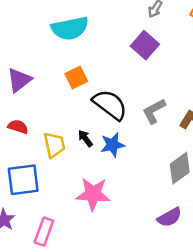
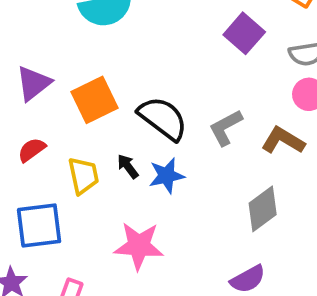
purple square: (145, 45) -> (244, 33), moved
orange square: (76, 78) -> (94, 100), moved, size x1.4
red semicircle: (18, 127) -> (32, 150), turned -54

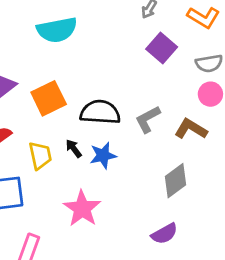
black semicircle: (163, 118) -> (100, 112), turned -33
pink star: (139, 246) -> (82, 209), turned 30

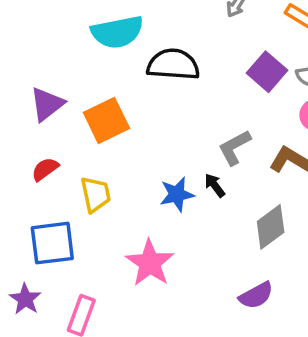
purple square: (162, 48) -> (267, 72), moved
black semicircle: (100, 112) -> (173, 64), moved
black arrow: (74, 149) -> (215, 185), moved

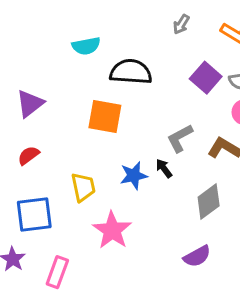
cyan semicircle: (117, 32) -> (86, 46), size x0.7
orange square: (106, 120) -> (105, 116), moved, turned 36
yellow trapezoid: (96, 194) -> (83, 187), moved

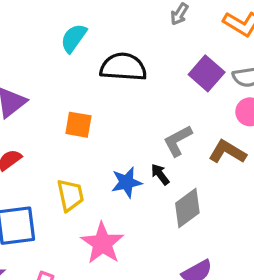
cyan semicircle: (86, 46) -> (74, 38), turned 136
orange square: (105, 116) -> (78, 125), moved, size x0.7
gray diamond: (209, 202) -> (187, 208), moved

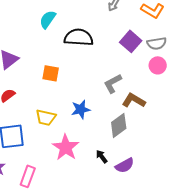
brown L-shape: (227, 152) -> (134, 100), moved
black arrow: (160, 174) -> (102, 156), moved
yellow trapezoid: (70, 195) -> (46, 117), turned 115

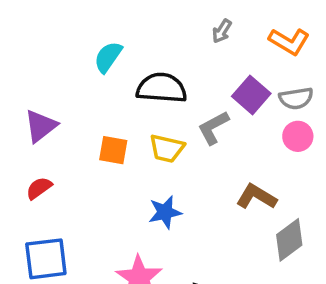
gray L-shape: (113, 83) -> (213, 128), moved
yellow trapezoid: (46, 117) -> (167, 148), moved
gray diamond: (119, 125) -> (289, 240), moved

